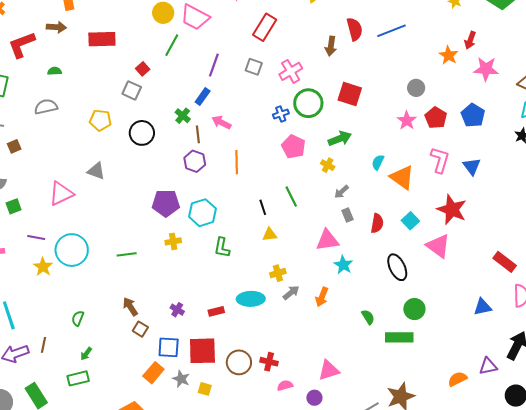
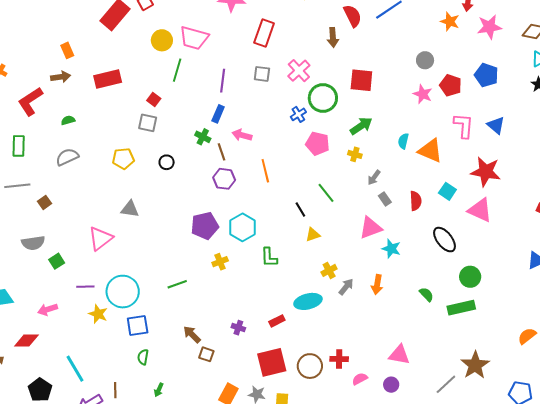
black circle: (142, 133) -> (167, 162), size x0.6
blue square: (169, 347) -> (138, 325), moved
pink triangle: (329, 370) -> (399, 355), turned 40

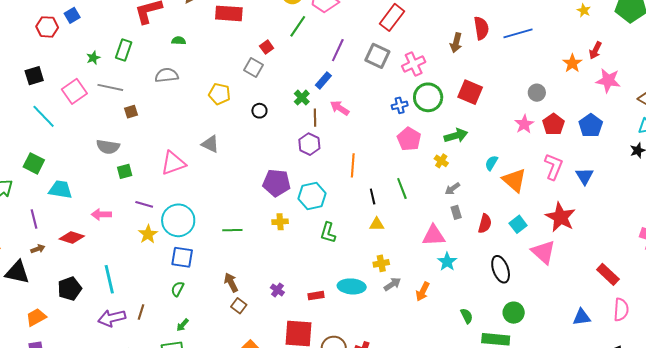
gray square: (262, 74) -> (377, 56), size x1.4
orange line: (265, 171) -> (353, 165), moved

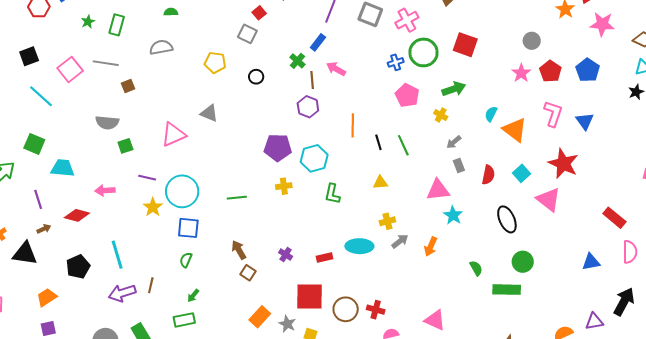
green star: (93, 58) -> (88, 22), moved
black line: (373, 196) -> (378, 142), moved

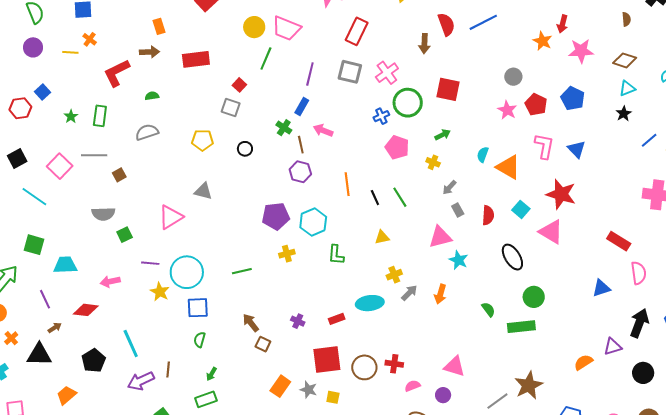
green arrow: (454, 89) -> (443, 135), size x0.7

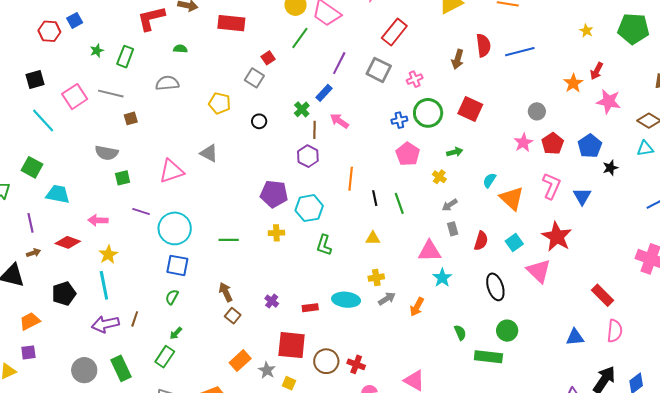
pink cross: (387, 73) -> (415, 79), size x0.7
black star: (624, 114) -> (610, 168), moved
yellow star: (160, 292) -> (108, 255), moved
green rectangle: (206, 399) -> (165, 357), turned -50

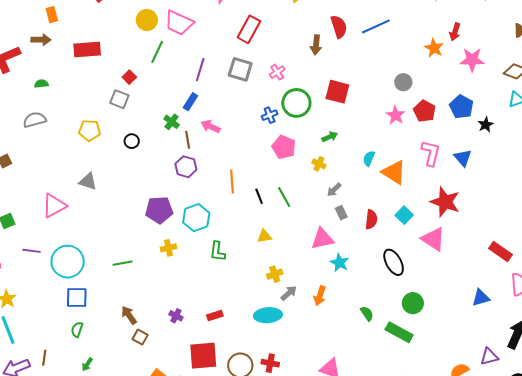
cyan ellipse: (346, 300) -> (268, 315), moved
green rectangle: (488, 357) -> (399, 332), turned 32

